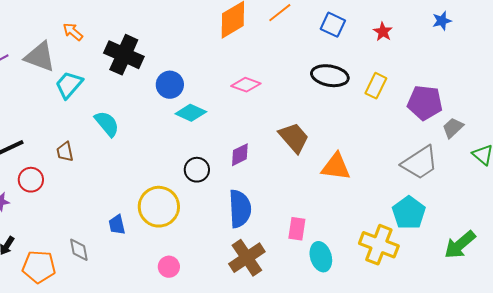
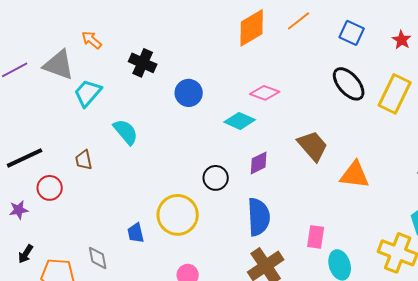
black cross: (124, 55) -> (143, 63), size x0.7
black ellipse: (330, 76) -> (349, 84), turned 39
yellow rectangle: (376, 86) -> (395, 94), size x1.5
cyan diamond: (191, 113) -> (240, 121), moved

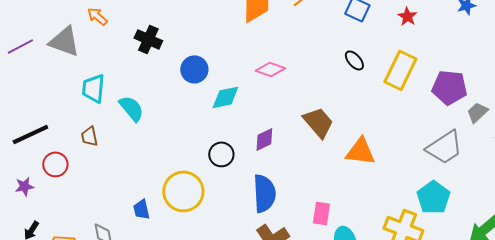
black ellipse: (349, 84) -> (354, 60), size x0.6
cyan trapezoid: (88, 93) -> (93, 88), moved, turned -36
cyan diamond: (240, 121) -> (225, 97), moved, turned -36

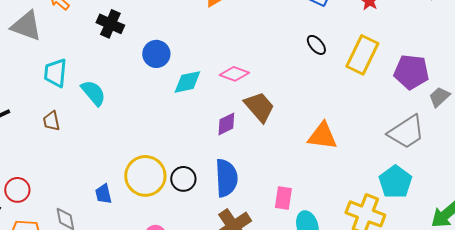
pink diamond: (270, 69) -> (234, 74), moved
brown trapezoid: (318, 122) -> (259, 107), moved
black circle: (221, 154) -> (183, 179), moved
red circle: (55, 164) -> (17, 190), moved

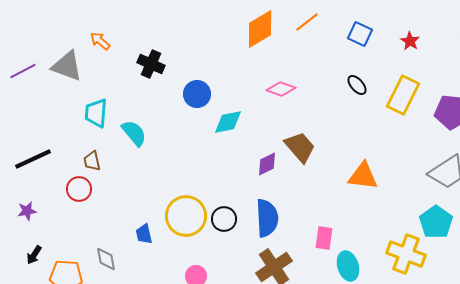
pink diamond: (234, 74) -> (281, 89), moved
red circle: (17, 190) -> (79, 189), moved

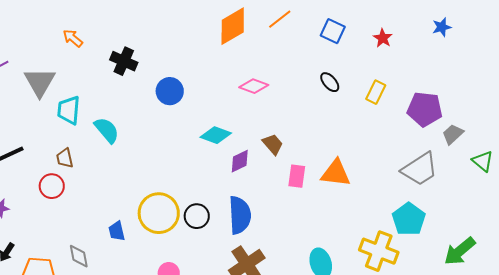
gray triangle: (67, 66) -> (40, 82), moved, turned 40
yellow rectangle: (403, 95) -> (376, 92), size x0.6
cyan diamond: (228, 122) -> (216, 135), moved, turned 32
brown trapezoid: (300, 147) -> (273, 144), size x0.7
pink rectangle: (324, 238) -> (297, 176), moved

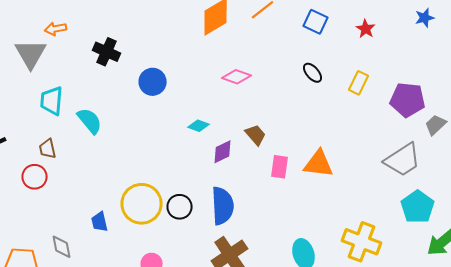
orange arrow: (73, 38) -> (56, 29), turned -50
gray triangle: (40, 82) -> (31, 54), moved
cyan diamond: (216, 135) -> (199, 126), size x0.7
cyan pentagon: (409, 219) -> (418, 207), moved

